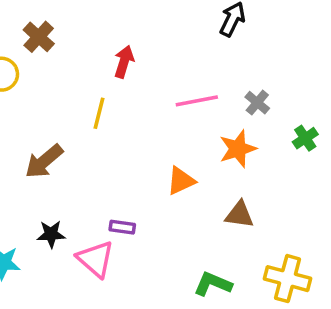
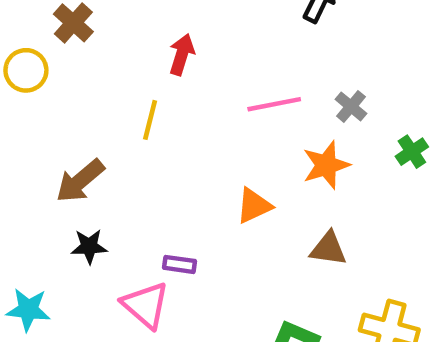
black star: (51, 234) -> (89, 246), moved

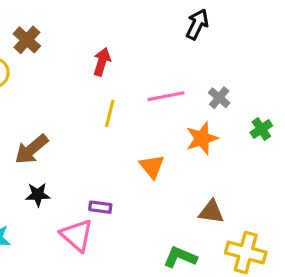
yellow line: (150, 120) -> (110, 113), moved
orange triangle: (254, 206) -> (152, 167), turned -44
brown triangle: (328, 249) -> (211, 212), moved

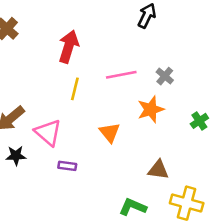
red arrow: (102, 62) -> (69, 47), size x1.4
green cross: (261, 129) -> (199, 121), moved
pink triangle: (77, 235) -> (48, 133), moved

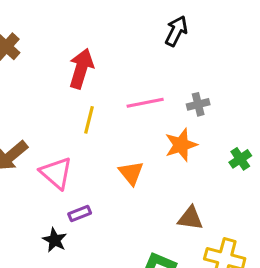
gray cross: (165, 76) -> (198, 104), turned 36
black star: (16, 156) -> (55, 240), moved, turned 30
purple rectangle: (67, 166) -> (80, 213), turned -30

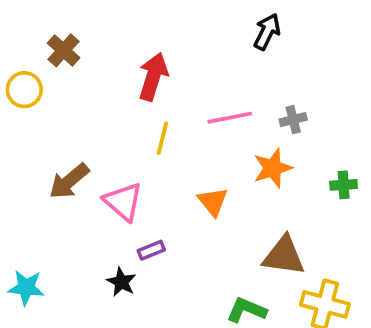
green cross: (240, 159) -> (344, 185), turned 30
brown triangle: (190, 218) -> (284, 256), size x1.4

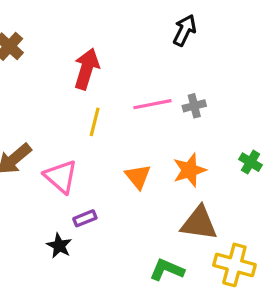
gray cross: (293, 120) -> (194, 106), moved
orange star: (273, 168) -> (189, 170), moved
green cross: (344, 185) -> (251, 162), turned 35

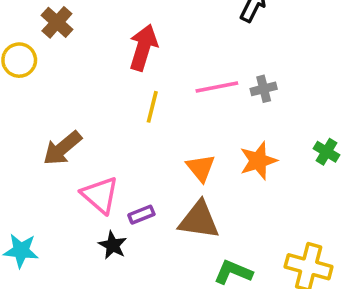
pink triangle: (61, 177) -> (100, 195), moved
brown triangle: (199, 223) -> (199, 220), moved

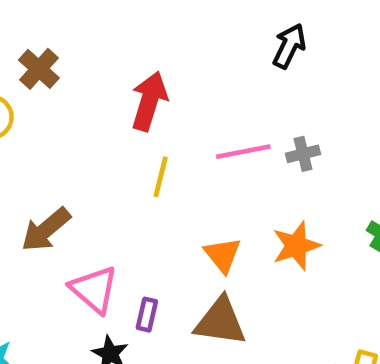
purple rectangle: (141, 215) -> (147, 315), turned -55

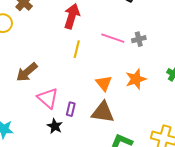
pink line: (243, 152) -> (113, 38), turned 30

